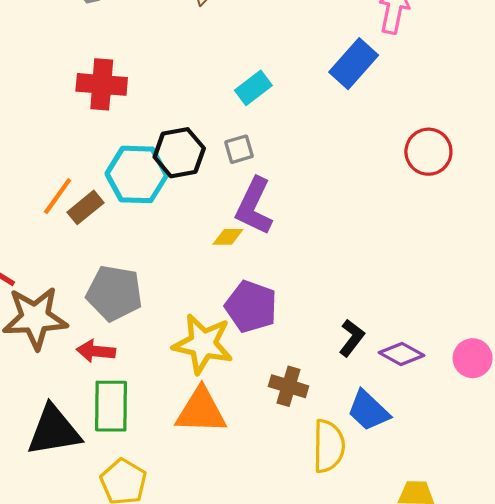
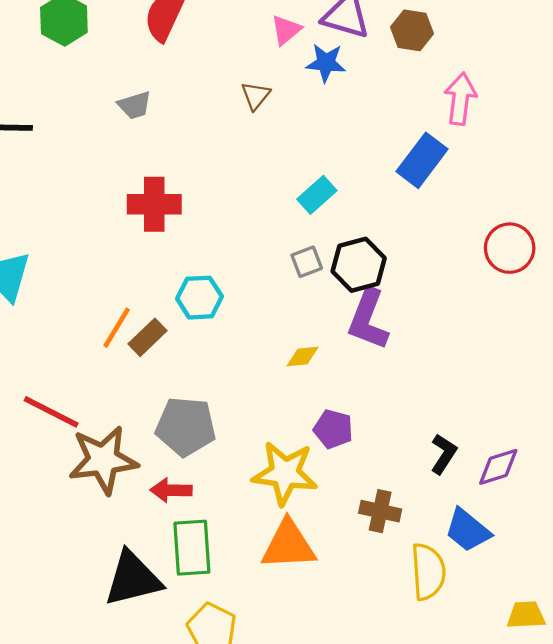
black hexagon: (179, 153) -> (359, 265), moved
cyan hexagon: (137, 174) -> (199, 298), size x0.7
purple L-shape: (254, 206) -> (368, 319), moved
purple pentagon: (251, 307) -> (333, 429), size x0.7
purple diamond: (402, 354) -> (498, 467), turned -42

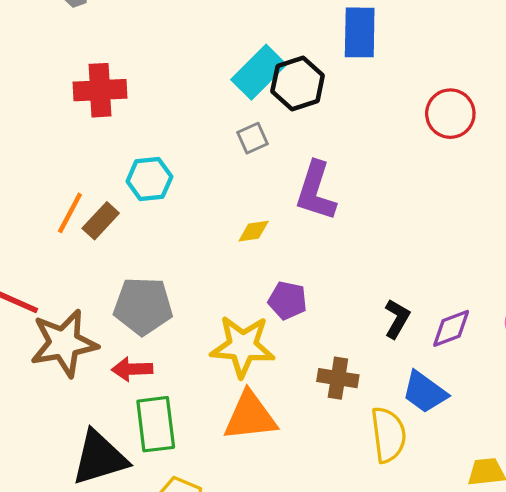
blue rectangle: (422, 160) -> (360, 32), turned -33
cyan rectangle: (317, 195) -> (259, 72), size x1.4
black hexagon: (359, 265) -> (298, 83), moved

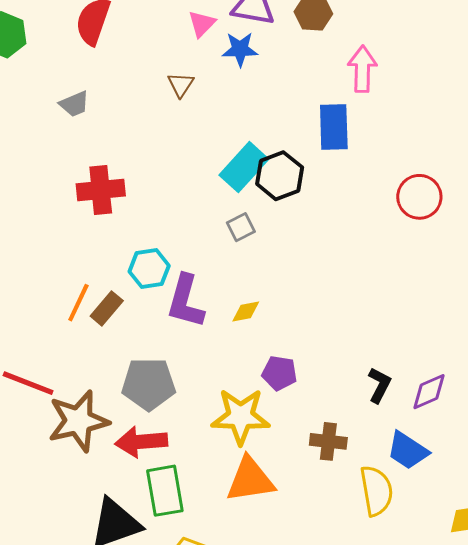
purple L-shape: (316, 191) -> (186, 301), moved
red arrow: (132, 369) -> (141, 442), size x1.4

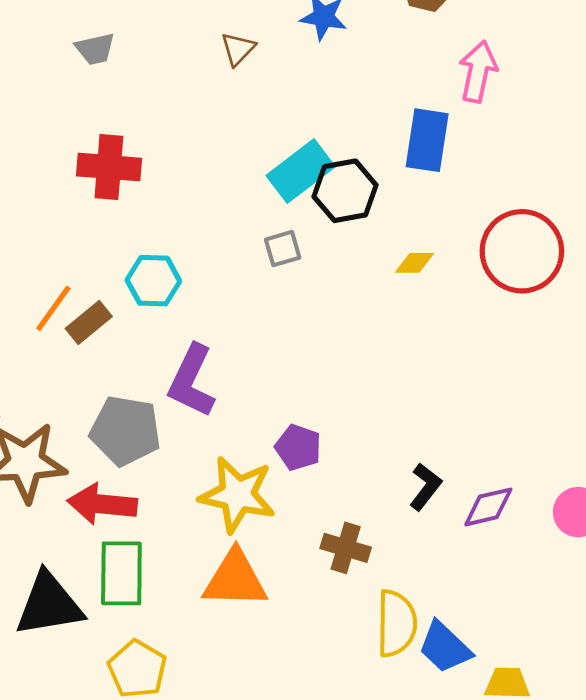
red circle: (419, 197) -> (522, 251), size x1.4
purple L-shape: (186, 301) -> (192, 381), moved
yellow diamond: (246, 311) -> (414, 263), moved
blue trapezoid: (408, 451) -> (445, 647), moved

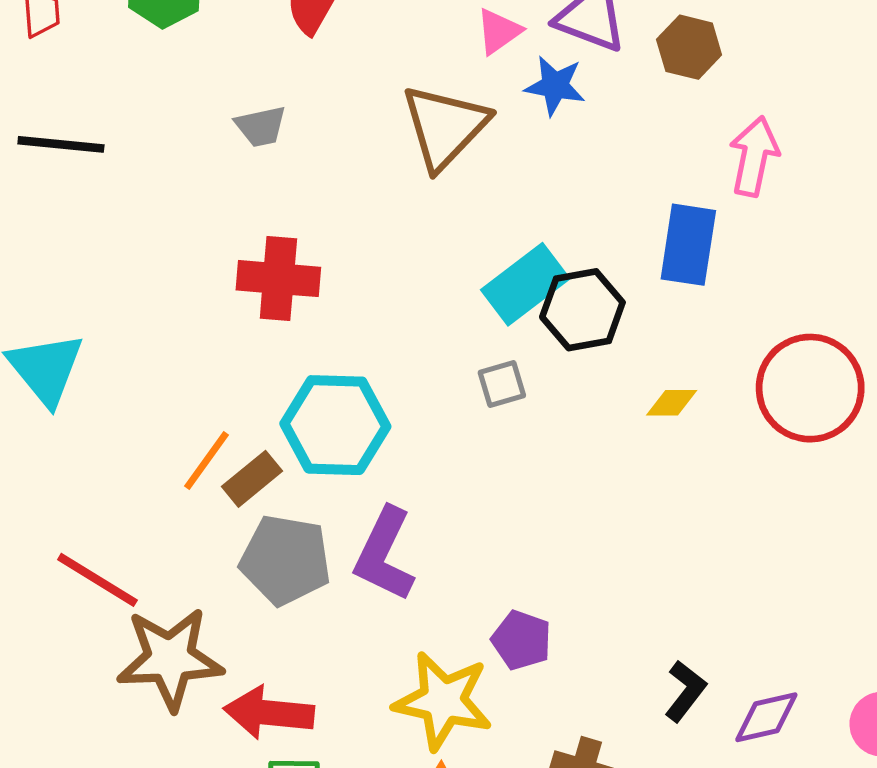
brown triangle: (238, 49) -> (445, 127), size x2.0
cyan hexagon: (153, 281) -> (335, 425), size x1.5
gray pentagon: (125, 431) -> (285, 560), moved

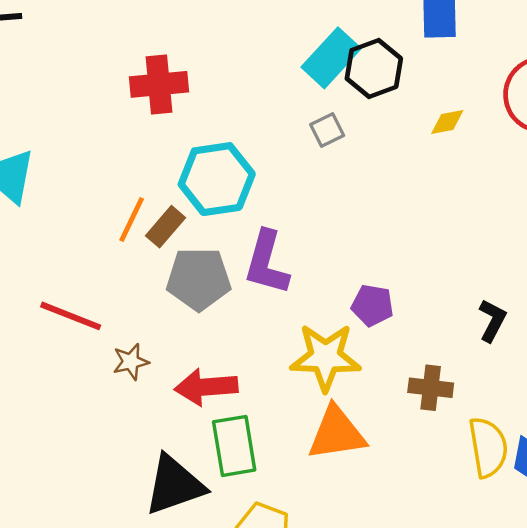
brown star: (170, 659) -> (131, 362), size x0.5

